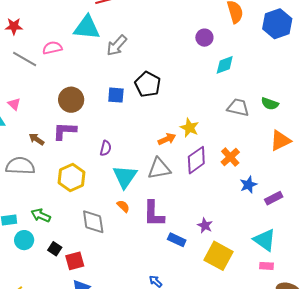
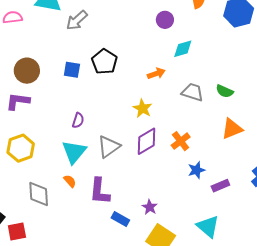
orange arrow: (167, 139) -> (156, 73), moved
purple semicircle: (106, 148) -> (78, 120), moved
gray triangle: (159, 169) -> (109, 147), turned -30

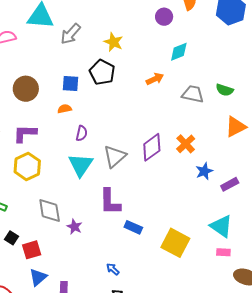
purple circle: (165, 20) -> (164, 17), moved
purple L-shape: (18, 101) -> (25, 133), moved
yellow star: (142, 108) -> (113, 42), moved
orange semicircle: (70, 181) -> (64, 109), moved, turned -56
purple star: (150, 207) -> (74, 227), moved

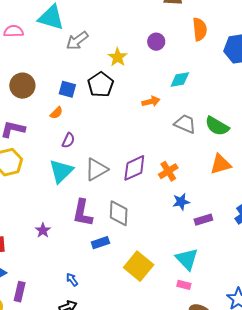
purple circle: (164, 17) -> (156, 42), moved
green semicircle: (225, 90) -> (217, 126), size x1.4
orange semicircle: (64, 109) -> (56, 113), turned 136
gray diamond: (50, 210) -> (119, 213), moved
blue rectangle: (133, 227) -> (100, 243), turned -54

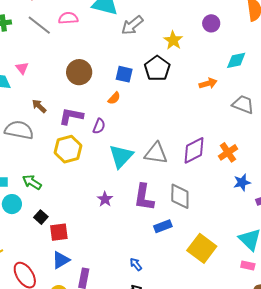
purple semicircle: (68, 140) -> (99, 126), moved
gray triangle: (96, 169) -> (156, 153), turned 40
purple star: (43, 230) -> (105, 199), moved

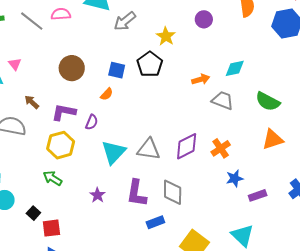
cyan diamond: (236, 60) -> (235, 68), moved
gray trapezoid: (243, 104) -> (223, 100), moved
green arrow: (32, 182) -> (53, 178), moved

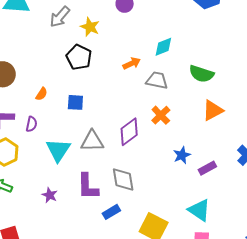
gray arrow: (125, 21) -> (60, 17), moved
blue square: (117, 70) -> (75, 102), moved
orange cross: (221, 148) -> (161, 115), moved

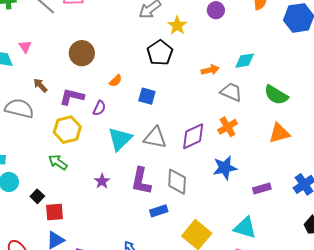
blue star: (182, 155) -> (225, 168), moved, size x1.4
cyan triangle: (199, 210) -> (245, 228), turned -30

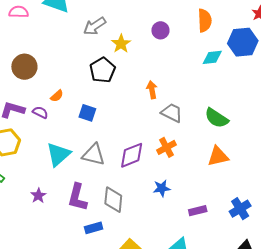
cyan diamond: (245, 61) -> (212, 57), moved
orange arrow: (210, 70) -> (152, 90), turned -90
purple semicircle: (99, 108) -> (40, 112), moved, turned -91
blue star: (225, 168) -> (162, 188), size x0.7

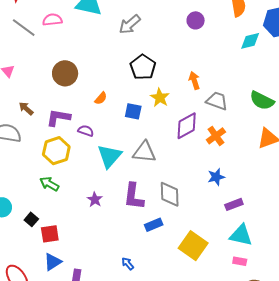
yellow star: (121, 44) -> (160, 98), moved
purple semicircle: (40, 112) -> (86, 131), moved
purple diamond: (132, 155) -> (187, 126), moved
purple rectangle: (198, 211) -> (234, 204), moved

